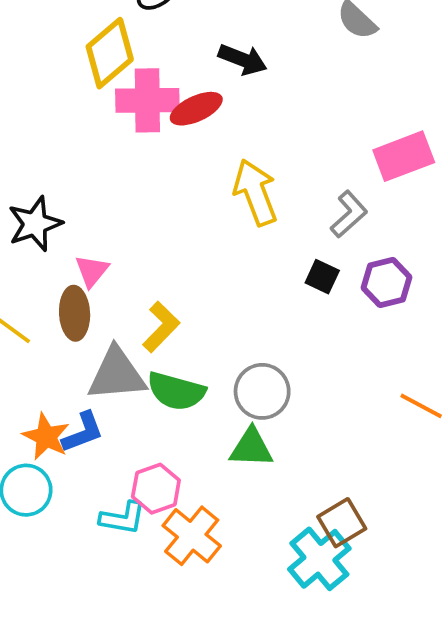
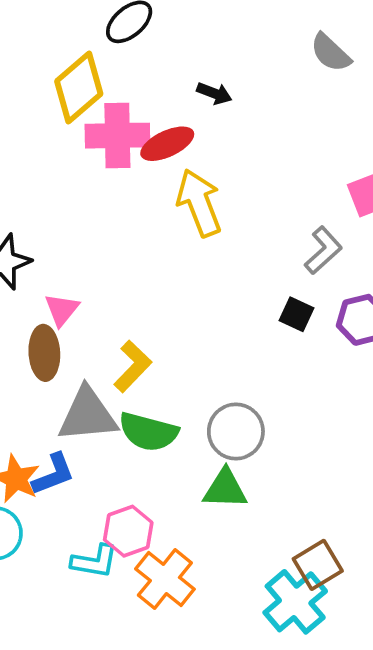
black arrow: (243, 59) -> (214, 93), size x0.7
yellow arrow: (255, 192) -> (199, 203), moved

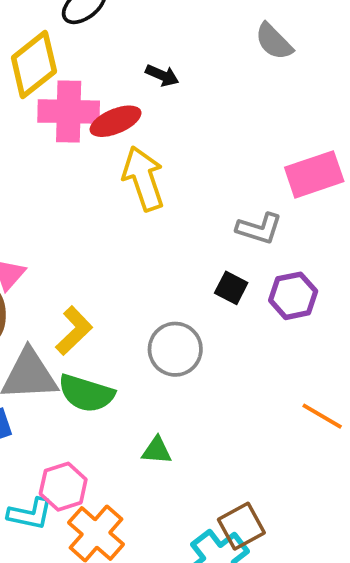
gray L-shape: (323, 250) -> (259, 229), turned 57
gray circle: (236, 431) -> (175, 349), moved
green triangle: (225, 489) -> (157, 450), size x0.7

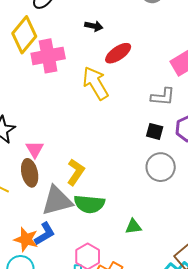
red ellipse: (116, 121) -> (118, 53), moved
gray circle: (175, 349) -> (161, 167), moved

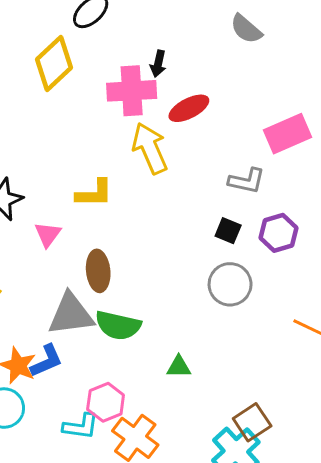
black arrow: (94, 26) -> (158, 64), turned 84
pink cross: (48, 56) -> (132, 91), moved
yellow L-shape: (76, 172) -> (94, 193), moved, turned 48
brown ellipse: (30, 173) -> (98, 271), moved

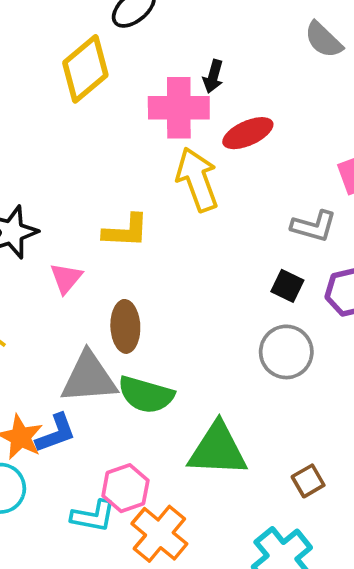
green triangle: (179, 367) -> (218, 450), size x2.0
brown square: (252, 422) -> (308, 481), moved, size x0.7

